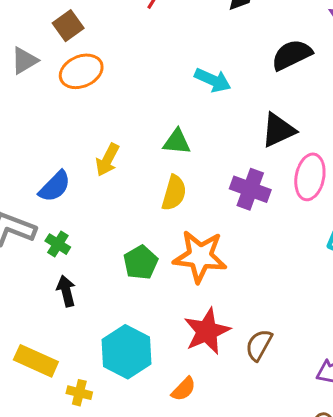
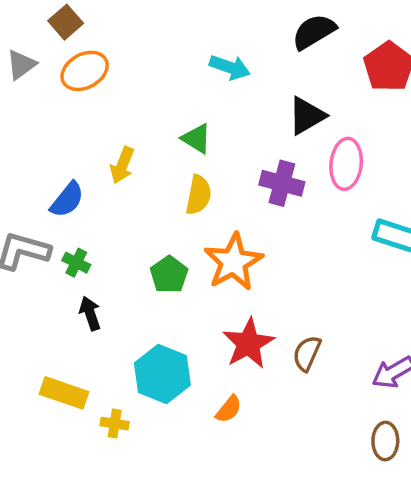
green triangle: (177, 142) -> (196, 139), turned 32
orange star: (200, 256) -> (233, 262), turned -30

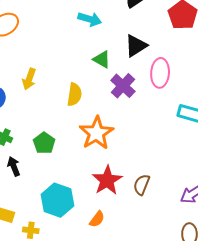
green triangle: (196, 139) -> (102, 59), moved
purple cross: (282, 183) -> (123, 86), turned 30
green pentagon: (169, 275) -> (44, 143), moved

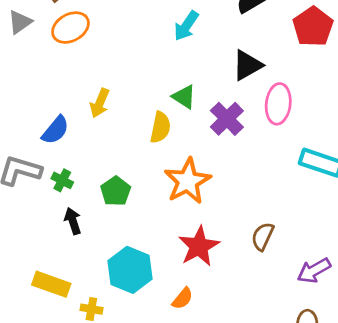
cyan arrow: (90, 19) -> (186, 26), turned 105
green triangle: (102, 59) -> (184, 97), moved
brown semicircle: (142, 185) -> (263, 236), moved

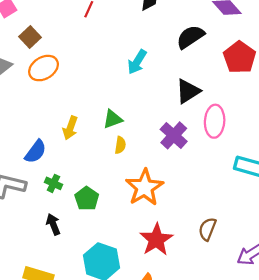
green triangle: (184, 97) -> (113, 119), moved, turned -50
yellow semicircle: (160, 127) -> (120, 145), size x0.7
green cross: (62, 180) -> (54, 183), moved

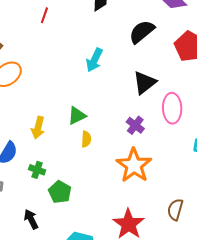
purple cross: (174, 135) -> (135, 125), size x0.7
green cross: (54, 183) -> (37, 170), moved
orange star: (144, 187) -> (134, 165), moved

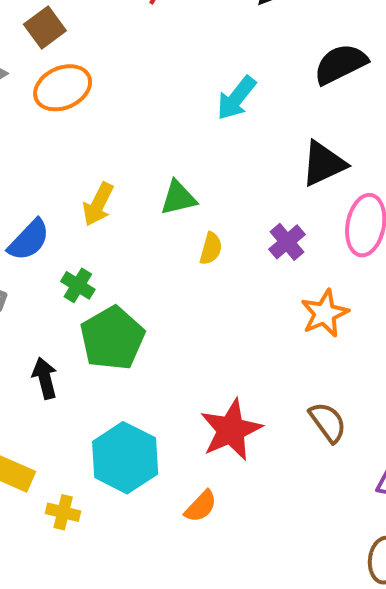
yellow semicircle: (86, 139) -> (211, 249), moved
orange star: (134, 165) -> (325, 313), moved, size x0.7
green pentagon: (60, 192) -> (112, 338), size x1.4
brown semicircle: (175, 210) -> (328, 422), turned 115

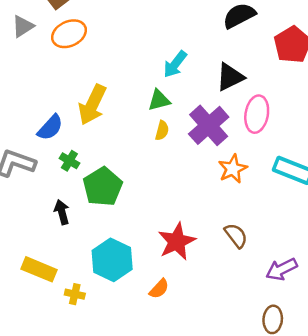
cyan arrow: (236, 98) -> (175, 64), moved
green triangle: (178, 198) -> (159, 100), moved
yellow arrow: (98, 204) -> (92, 105), size x1.5
purple cross: (287, 242) -> (209, 125), size x1.8
green cross: (78, 285) -> (69, 161), moved

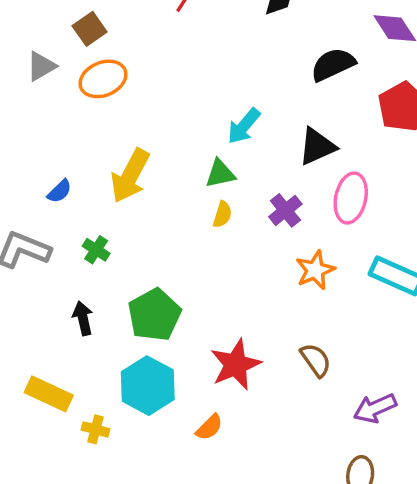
purple cross: (209, 125) -> (285, 210), size x0.6
blue semicircle: (50, 128) -> (60, 191), moved, size x0.7
green pentagon: (103, 187) -> (154, 315), moved

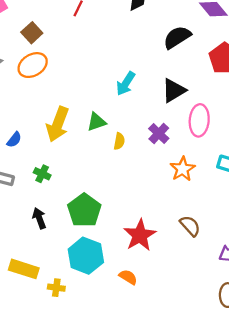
brown square: (90, 29) -> (32, 33), moved
green triangle: (220, 174) -> (96, 122), moved
orange semicircle: (209, 427) -> (128, 277), turned -96

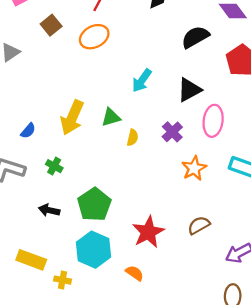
orange ellipse: (33, 65) -> (94, 37), moved
black arrow: (39, 218) -> (49, 210), turned -60
brown semicircle: (190, 226) -> (199, 225), turned -80

